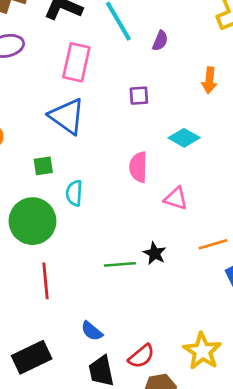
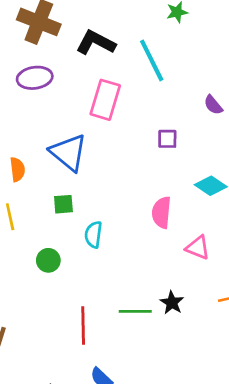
purple semicircle: (160, 41) -> (213, 105), moved, turned 114
blue triangle: (67, 116) -> (69, 152), moved
green circle: (33, 221) -> (48, 260), size x0.5
red line: (45, 281) -> (83, 326), moved

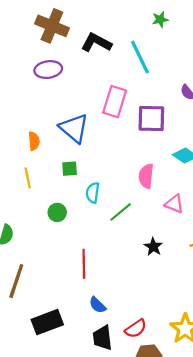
pink rectangle: (105, 100) -> (115, 102), moved
purple square: (167, 139) -> (151, 119), size x1.8
green line: (135, 311) -> (121, 212), moved, turned -40

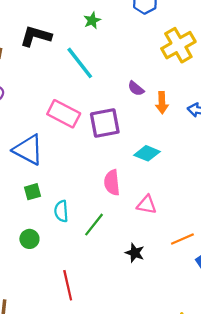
black L-shape: (96, 43) -> (36, 36), moved
pink rectangle: (115, 102) -> (64, 114), turned -68

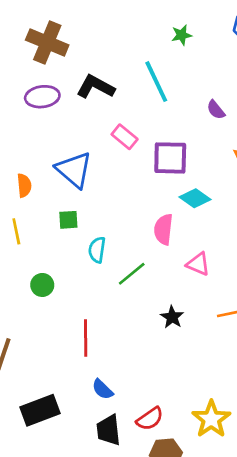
black L-shape: (36, 36) -> (96, 87), moved
purple semicircle: (136, 89) -> (216, 110), moved
pink rectangle: (64, 114) -> (125, 137), size x0.7
cyan diamond: (147, 153) -> (195, 198), moved
green circle: (29, 239) -> (42, 285), moved

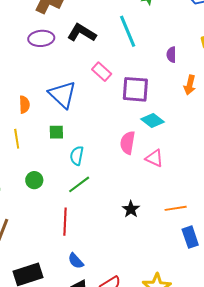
purple semicircle: (216, 110) -> (171, 55), turned 35
pink triangle: (198, 264) -> (154, 158), moved
green line: (132, 274) -> (79, 184), moved

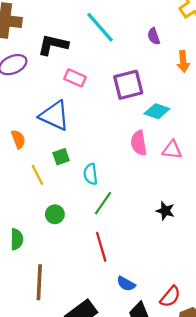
pink rectangle: (102, 72) -> (75, 78), moved
yellow line: (17, 139) -> (37, 175), moved

